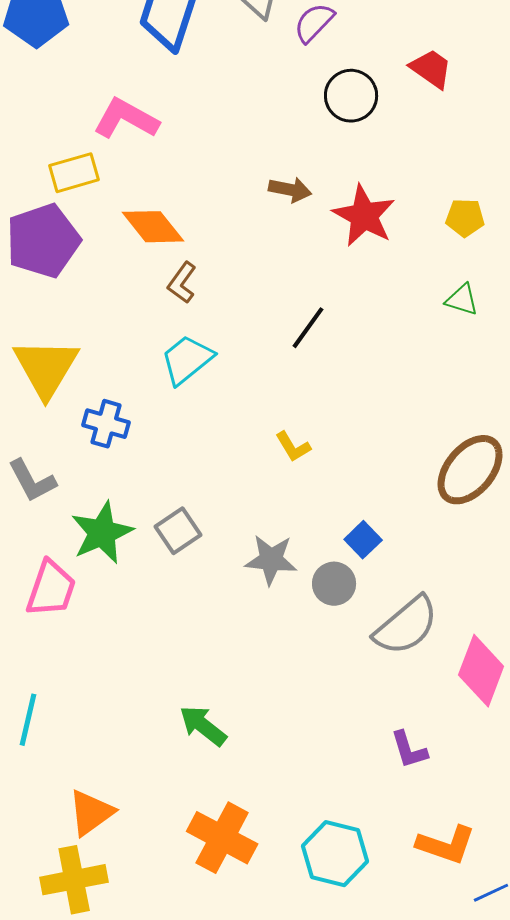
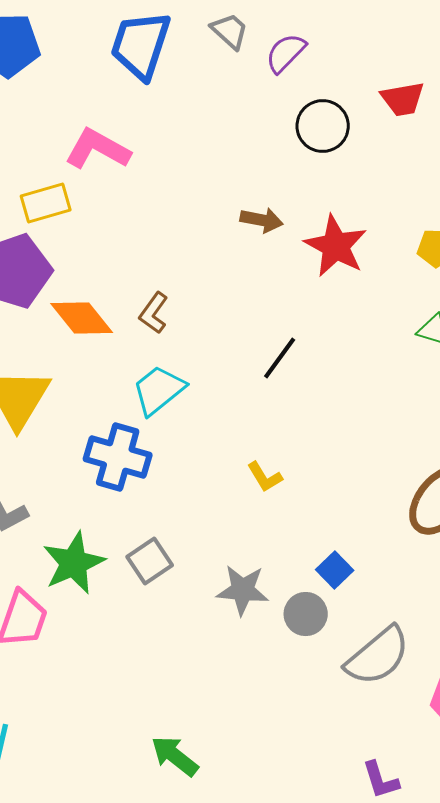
red trapezoid: (431, 69) -> (403, 99), turned 135
orange diamond: (153, 227) -> (82, 318), moved
blue cross: (106, 424) -> (118, 457), moved, size x1.4

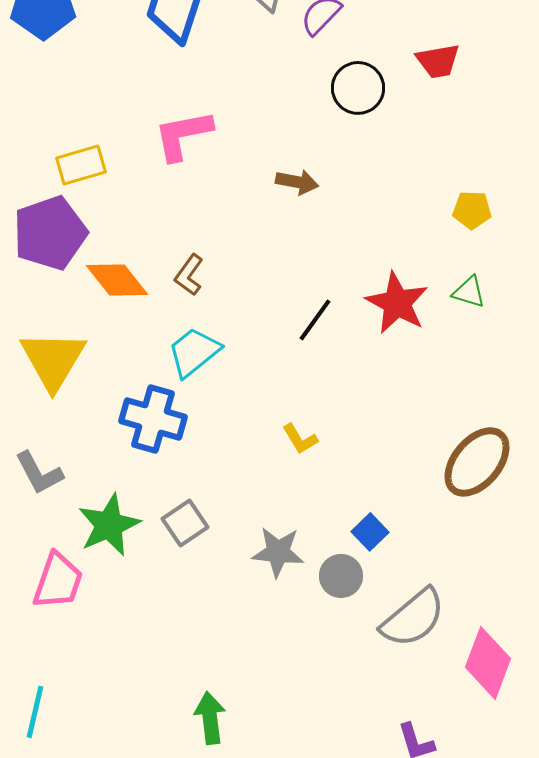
pink L-shape: (98, 149) -> (183, 135), moved, turned -40
red star: (336, 246) -> (397, 303), moved
green arrow: (175, 756) -> (210, 718), turned 45

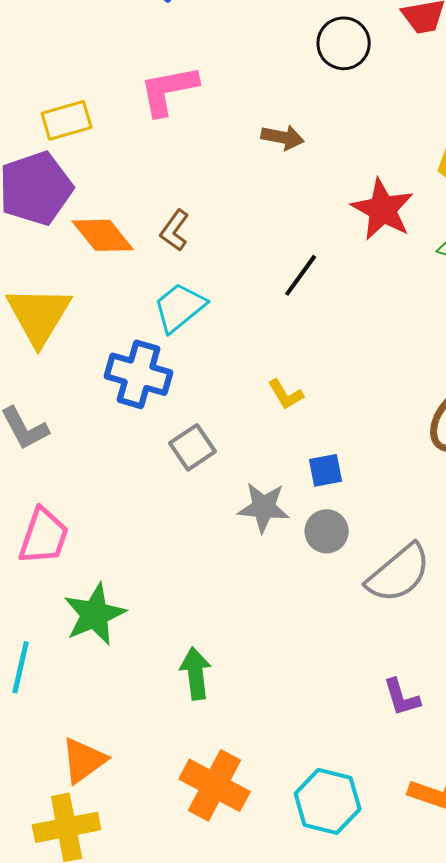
red star: (397, 303) -> (383, 209), moved
gray square: (185, 523) -> (193, 447), moved
green star: (109, 525) -> (95, 614), moved
blue square: (370, 532) -> (326, 470), moved, turned 33

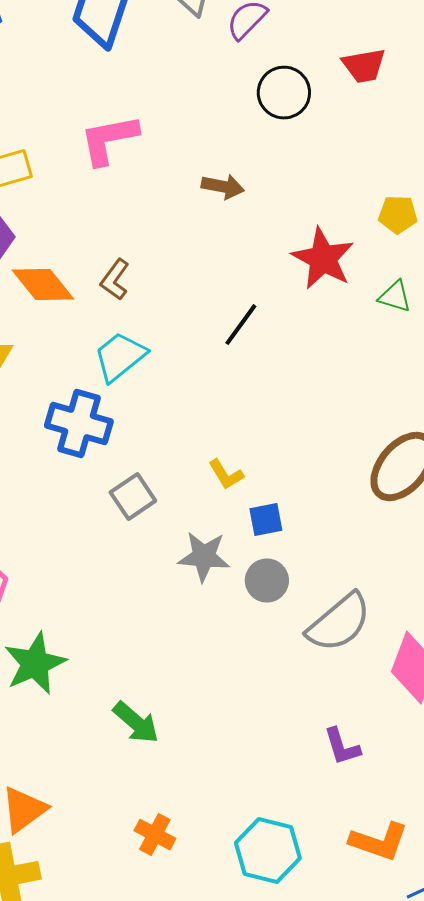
yellow L-shape: (286, 394) -> (226, 475), moved
green arrow: (196, 673) -> (136, 723), turned 138
orange cross: (215, 785) -> (155, 835), size x0.6

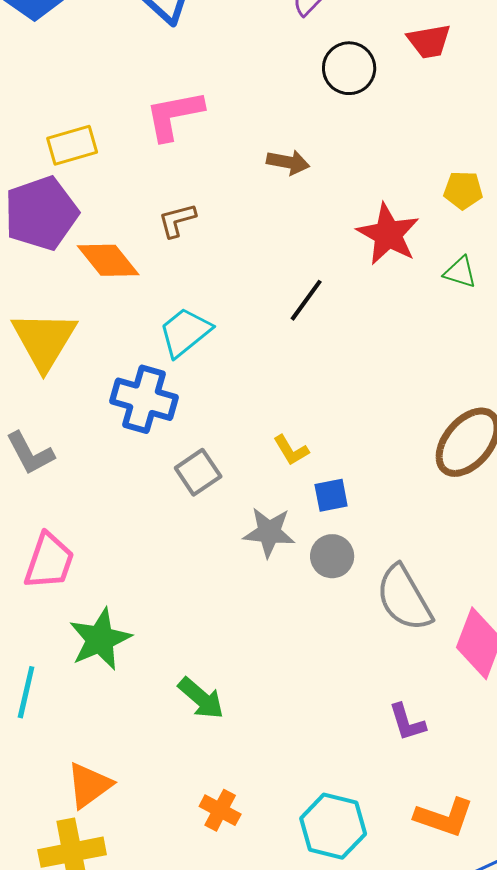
brown L-shape: (115, 280) -> (177, 220), moved, turned 39
gray semicircle: (339, 623) -> (404, 598), turned 100

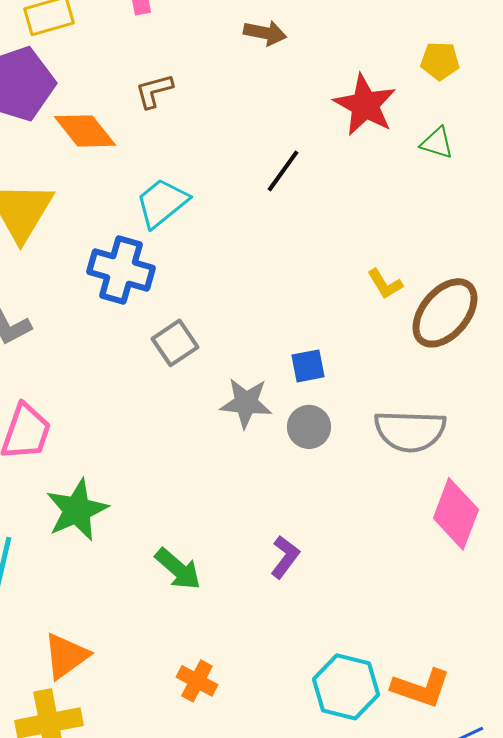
yellow L-shape: (291, 450) -> (385, 284), moved
gray semicircle: (404, 598) -> (410, 431), moved, turned -58
purple L-shape: (407, 722) -> (285, 557), moved, turned -126
cyan hexagon: (333, 826) -> (346, 687), moved

